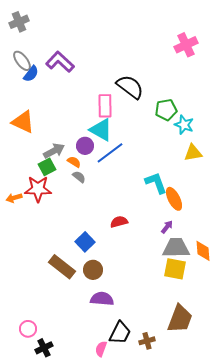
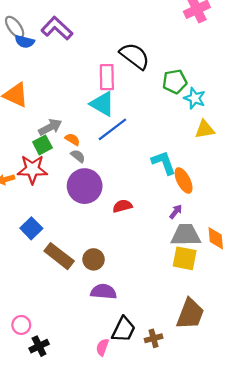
blue semicircle: (31, 74) -> (25, 42), turned 66
purple circle: (85, 146) -> (85, 186), moved, size x1.8
blue square: (85, 242) -> (31, 228), moved

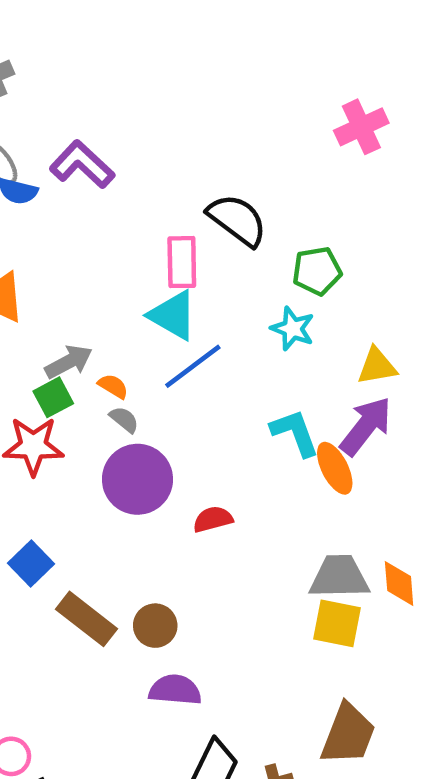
cyan star: (195, 98) -> (293, 329), moved
purple arrow: (176, 212) -> (366, 426), moved, size x2.0

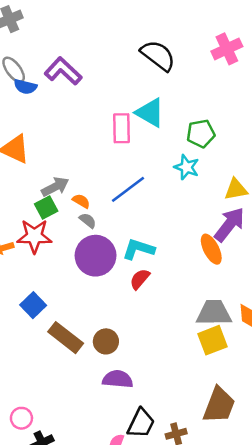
black semicircle: (237, 220) -> (158, 55), moved
cyan triangle: (173, 315) -> (150, 113), moved
cyan L-shape: (295, 433) -> (138, 249), moved, turned -52
red semicircle: (213, 519) -> (140, 279), turned -35
yellow square: (337, 623) -> (213, 340), turned -32

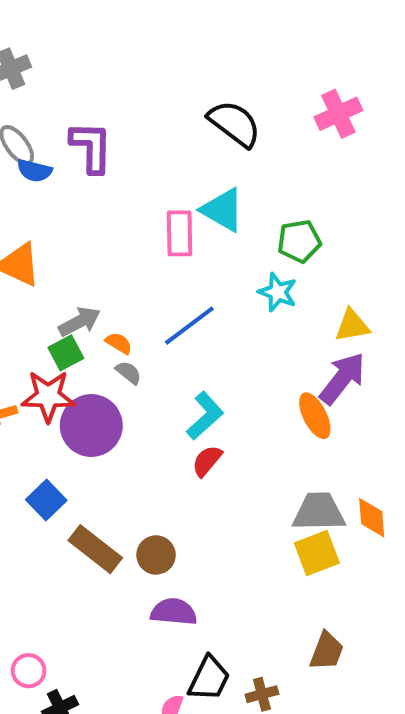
purple L-shape: (63, 71) -> (91, 147), turned 48
cyan L-shape: (138, 249) -> (205, 416), turned 120
purple circle: (96, 256) -> (91, 426), moved
brown trapezoid: (219, 405) -> (327, 651), size x0.7

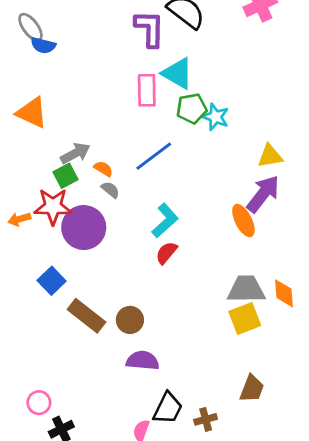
purple L-shape: (91, 147) -> (150, 29), moved
green pentagon: (299, 241) -> (192, 108), moved
cyan star: (278, 292) -> (215, 117), moved

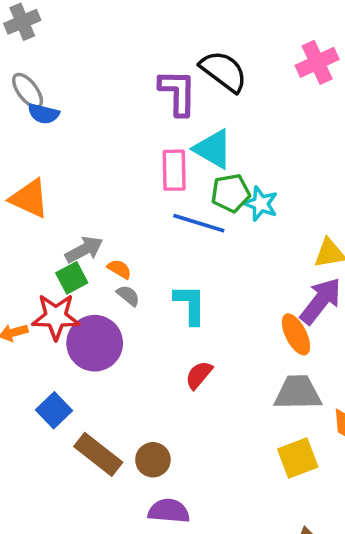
blue line: (154, 156) -> (199, 223), moved, turned 54
cyan L-shape: (165, 221) -> (190, 304), moved, turned -48
gray trapezoid: (246, 289) -> (298, 393), moved

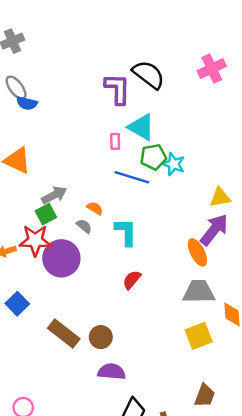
pink rectangle: (174, 170) -> (115, 141), size x0.6
orange semicircle: (119, 269) -> (95, 208), moved
blue square: (54, 410) -> (17, 304), moved

